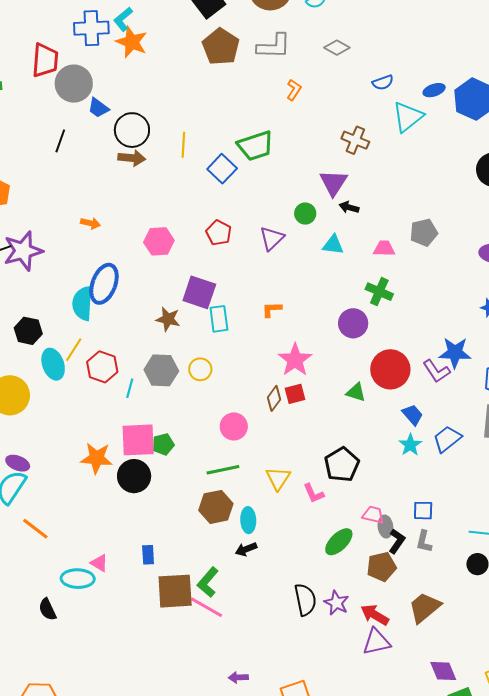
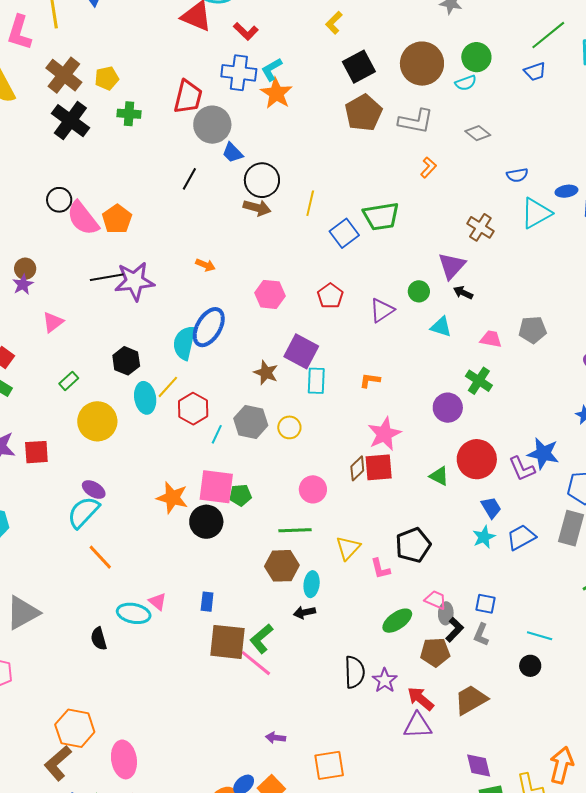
red square: (295, 394) -> (379, 467), size x1.4

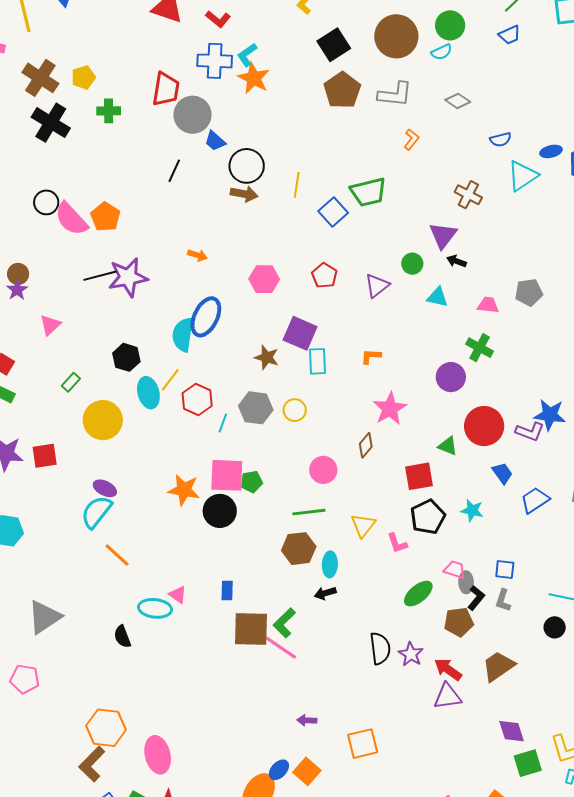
red square: (379, 467) -> (419, 476), moved
purple L-shape: (522, 469) -> (530, 432), turned -40
cyan star: (484, 537) -> (472, 510), moved, turned -30

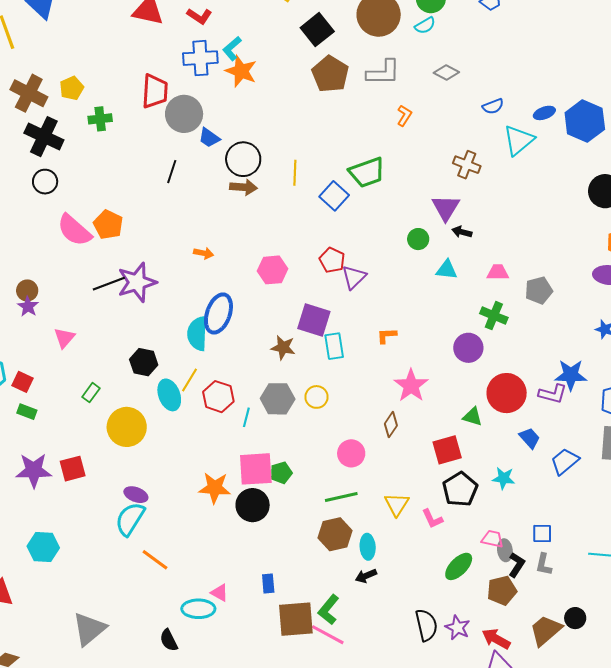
black circle: (46, 202) -> (45, 182), moved
purple triangle: (377, 286) -> (354, 277), moved
gray pentagon: (529, 292) -> (539, 290), moved
black circle: (555, 627) -> (575, 618), moved

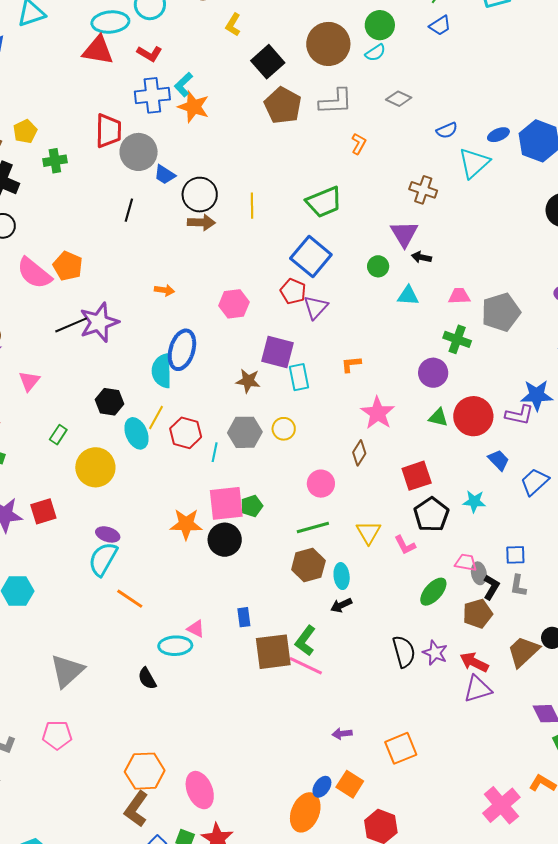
blue square: (334, 196) -> (311, 257), moved, size x1.4
gray pentagon: (539, 290) -> (501, 312), size x1.4
green triangle: (473, 417) -> (438, 417), moved

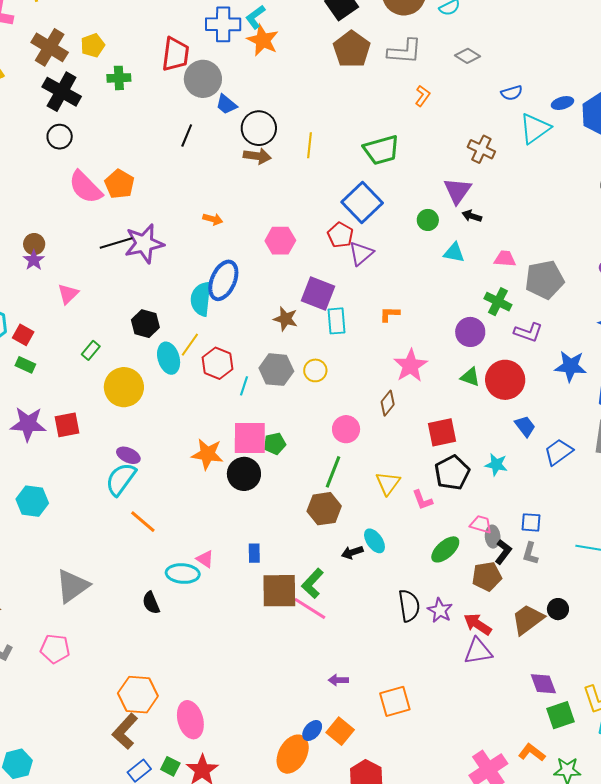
purple L-shape: (519, 415) -> (528, 332), moved
green line: (313, 527) -> (333, 472), turned -60
cyan ellipse: (342, 576) -> (374, 541), moved, turned -35

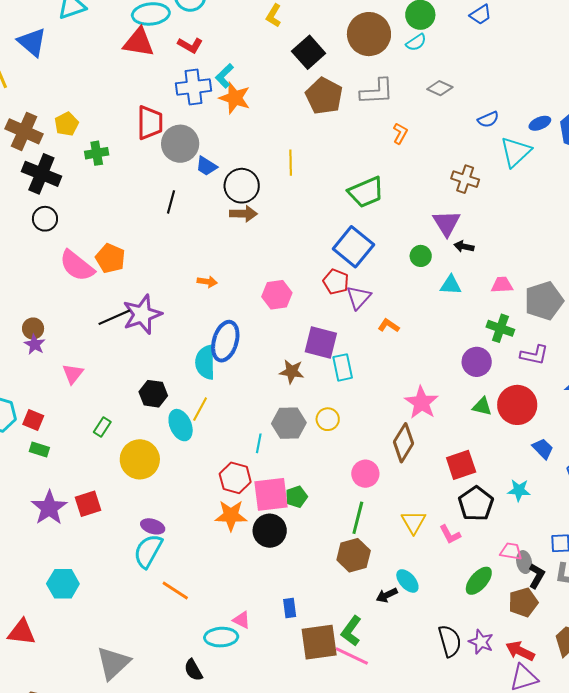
yellow line: (309, 145) -> (291, 163), moved
orange L-shape: (390, 314) -> (389, 326), moved, turned 40
red hexagon: (217, 363) -> (235, 478), moved
brown diamond: (388, 403) -> (403, 443), size x1.5
purple star: (28, 424) -> (49, 508), turned -30

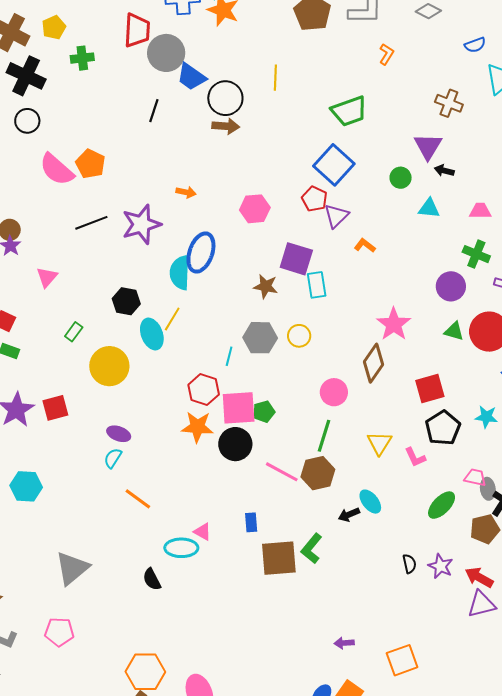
blue trapezoid: (207, 166) -> (191, 77), size x1.4
purple star: (142, 314) -> (141, 224), moved
cyan semicircle: (148, 551) -> (113, 458), size x0.6
black semicircle: (450, 641) -> (409, 564), size x0.6
pink line: (352, 656) -> (282, 472), moved

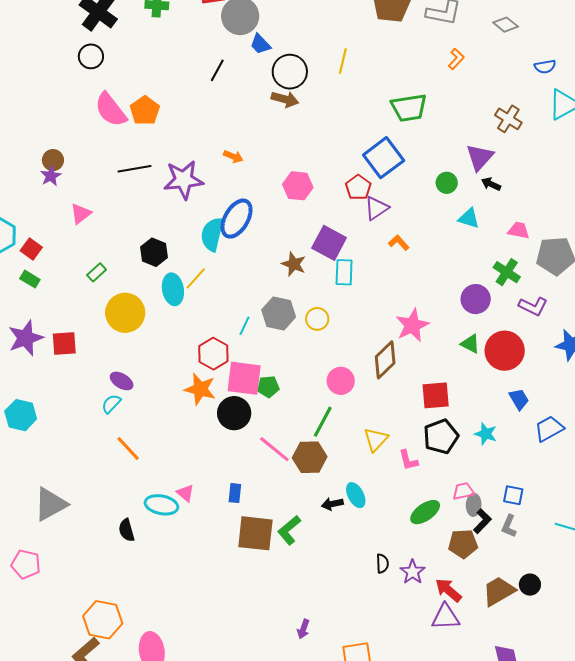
blue trapezoid: (191, 77) -> (260, 44), size x0.7
pink trapezoid: (475, 477) -> (463, 491), turned -35
purple arrow: (344, 643) -> (303, 629), turned -78

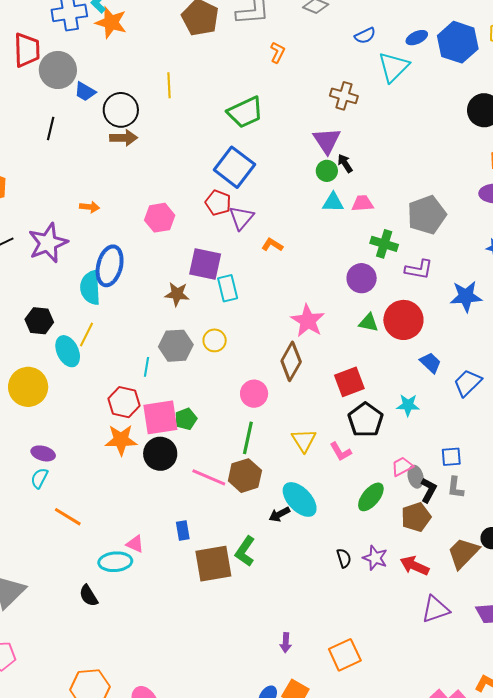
green circle: (447, 183) -> (327, 171), moved
black arrow: (491, 184) -> (345, 163), turned 48
pink trapezoid: (519, 230) -> (362, 203), moved
cyan ellipse: (356, 495) -> (300, 499), size x1.5
purple triangle: (446, 617) -> (436, 609), moved

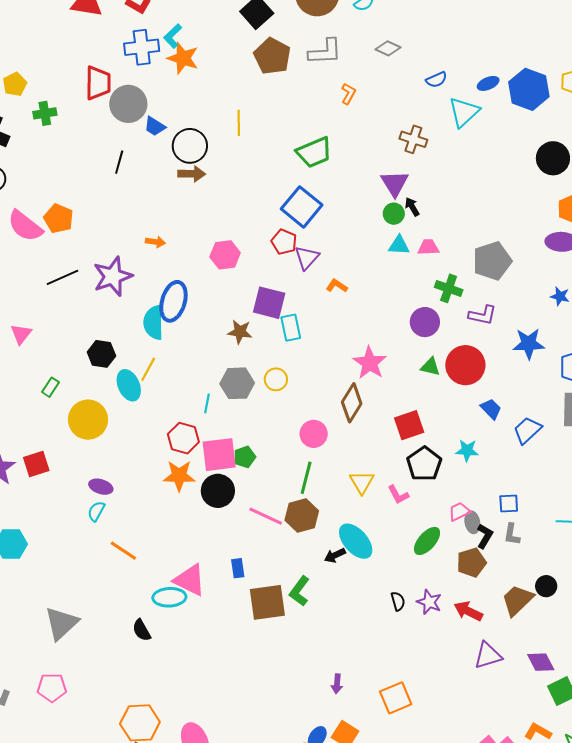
pink triangle: (135, 544) -> (190, 580), size x1.8

